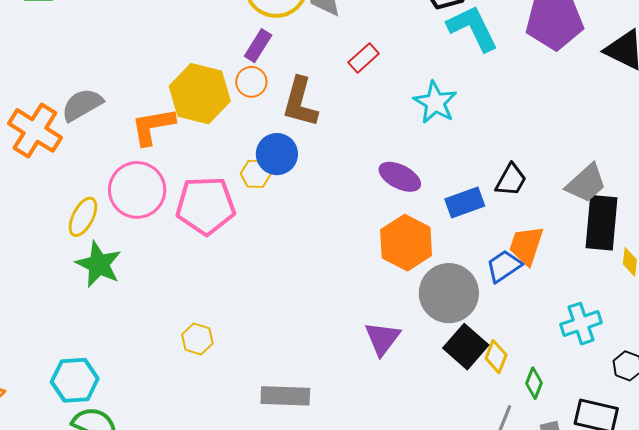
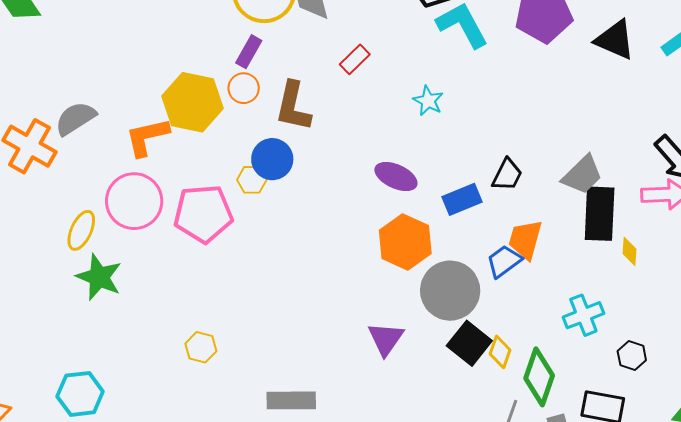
cyan star: (435, 102) -> (428, 101), size x0.7
green diamond: (534, 383) -> (539, 377), size x1.8

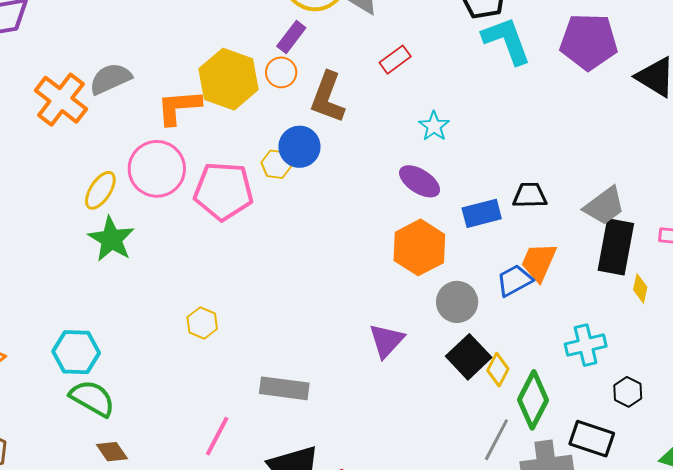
cyan star: (428, 101) -> (434, 126), moved
black trapezoid: (507, 175) -> (530, 195), turned -126
gray circle: (450, 291) -> (457, 302), size x0.7

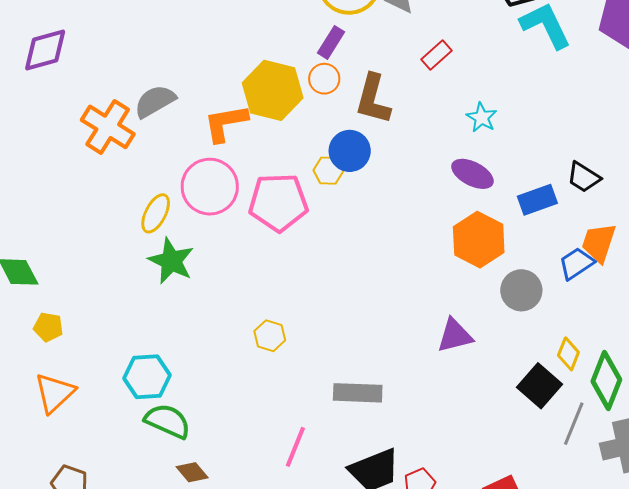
black trapezoid: (530, 195) -> (584, 177), turned -141
purple triangle: (386, 341) -> (455, 336), turned 39
black square: (469, 357) -> (540, 386), moved

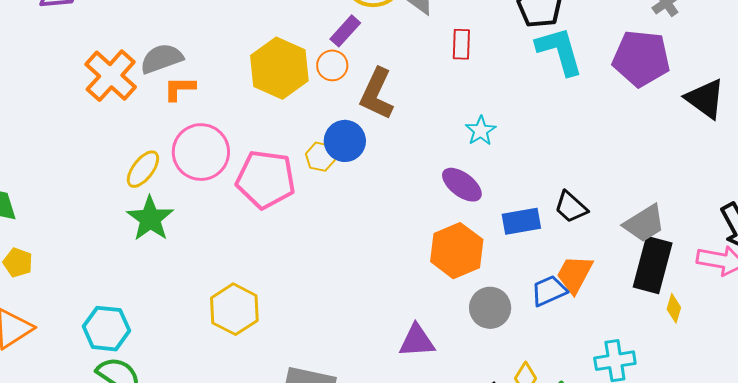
red rectangle: (437, 55) -> (461, 44), moved, turned -56
orange L-shape: (226, 123) -> (180, 88), moved, size x0.7
yellow hexagon: (270, 336) -> (234, 309), size x1.6

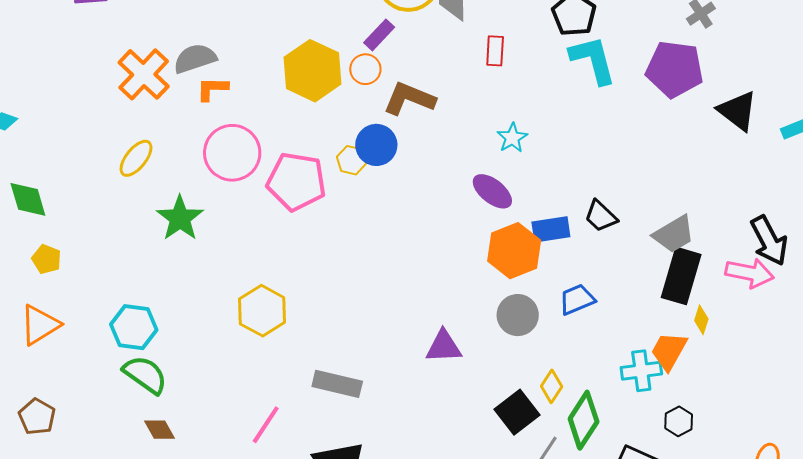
brown L-shape: (377, 94) -> (409, 99), turned 86
yellow ellipse: (143, 169) -> (136, 158), moved
orange hexagon: (457, 251) -> (514, 251), moved
orange trapezoid: (575, 274) -> (669, 351), moved

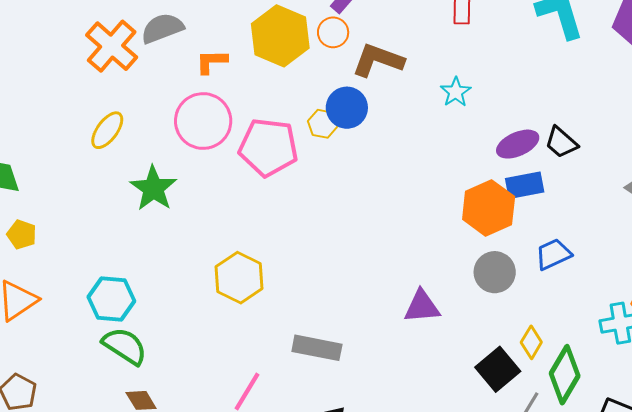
orange L-shape: (212, 89) -> (212, 62), moved
cyan star: (512, 138) -> (456, 92), moved
purple ellipse: (492, 191) -> (518, 144), moved, turned -60
black trapezoid: (601, 216) -> (561, 142), moved

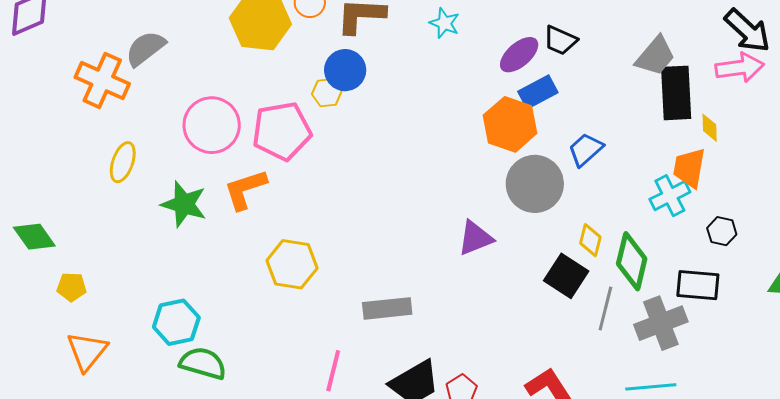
orange L-shape: (212, 62) -> (245, 189), moved, size x1.4
gray circle: (495, 272) -> (535, 184), size x1.4

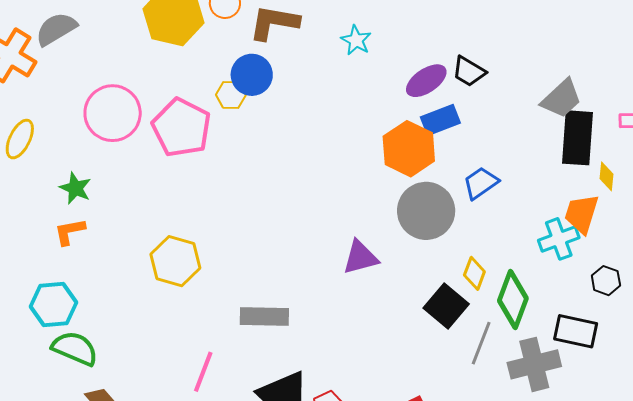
pink pentagon: (282, 131) -> (181, 128), turned 30
orange L-shape: (245, 189) -> (70, 232), moved, size x0.7
green star: (184, 204) -> (75, 188), size x0.7

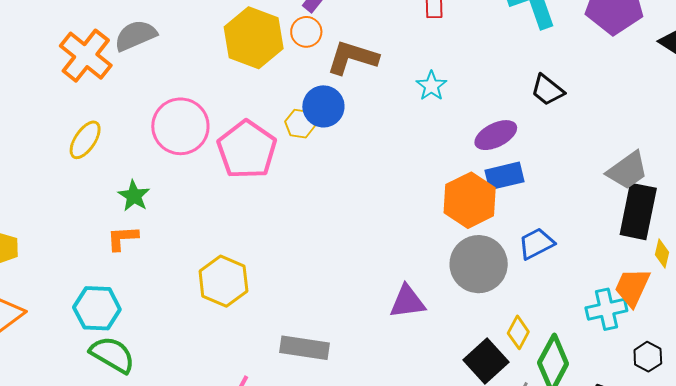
black trapezoid: (469, 71) -> (547, 90), moved

